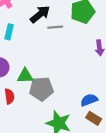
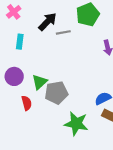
green triangle: (25, 76) -> (40, 82), turned -35

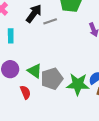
green triangle: (40, 82) -> (35, 71), turned -35
green star: (76, 124) -> (78, 84), moved

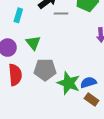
green triangle: (35, 71) -> (33, 43), moved
red semicircle: (25, 92) -> (15, 75), size x1.5

